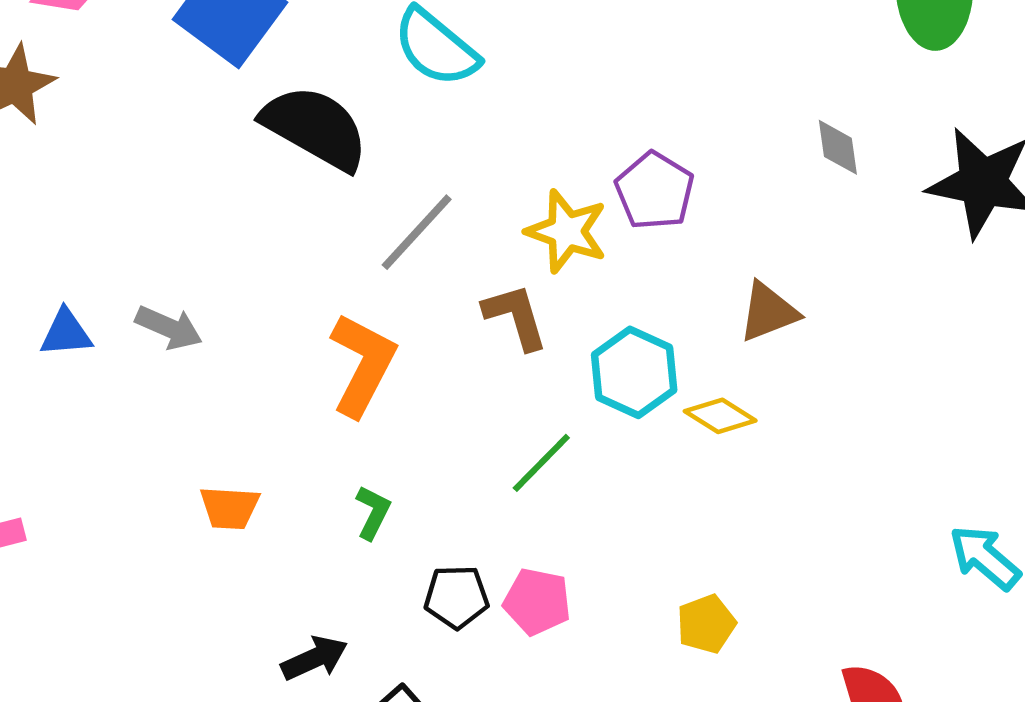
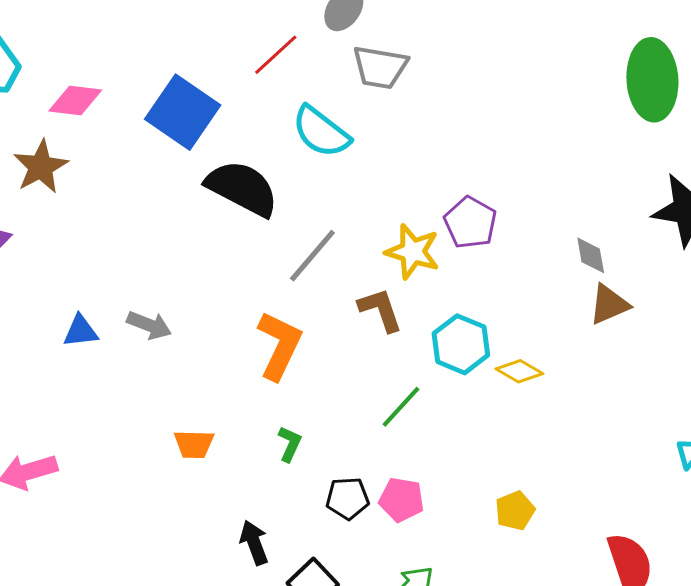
gray diamond: (838, 147) -> (591, 255), moved
brown triangle: (768, 312) -> (609, 304), moved
black arrow: (314, 658) -> (254, 543), turned -84

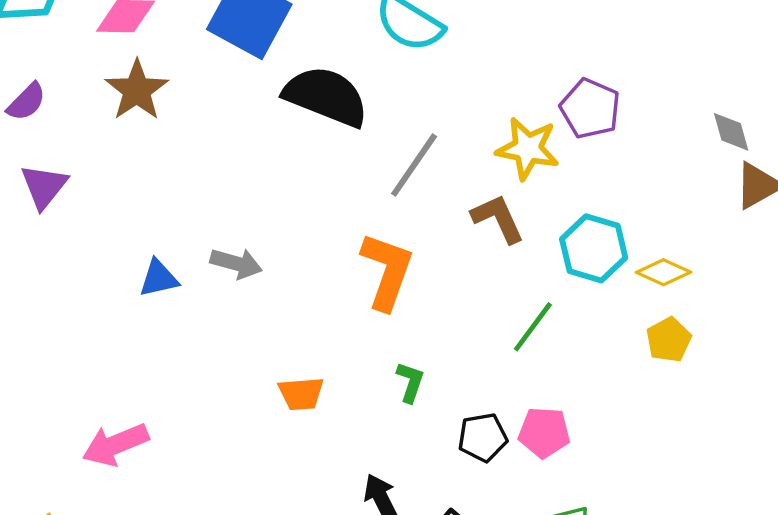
brown star: (41, 167) -> (137, 90), moved
yellow pentagon: (515, 511) -> (669, 340), moved

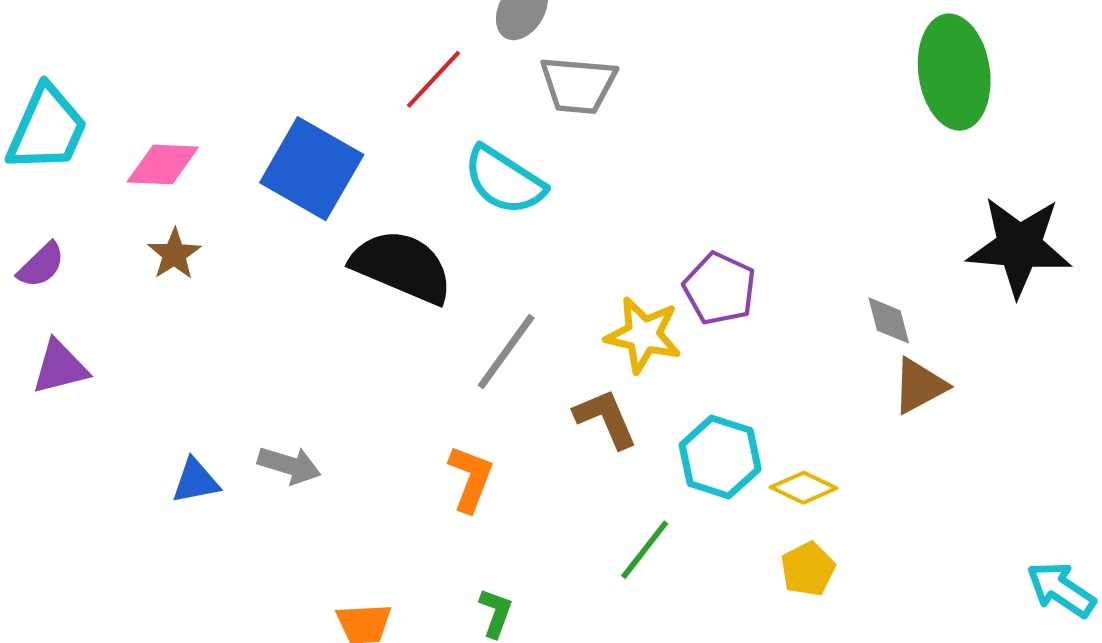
brown star: (137, 90) -> (174, 254), size x0.7
purple triangle: (44, 186) -> (60, 367), turned 36
orange L-shape: (387, 271) -> (471, 479), size x0.7

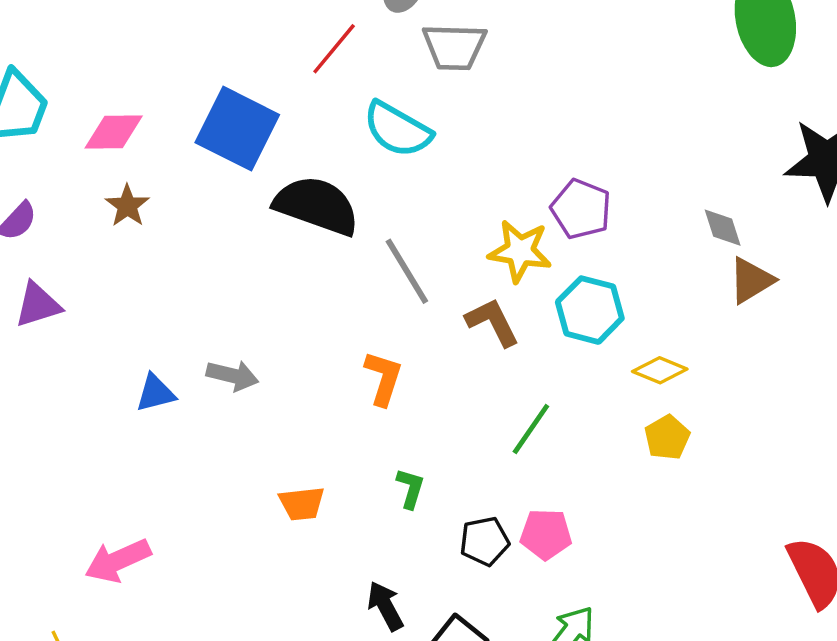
gray line: (506, 352) -> (407, 271), turned -64
cyan hexagon: (720, 457) -> (590, 310), moved

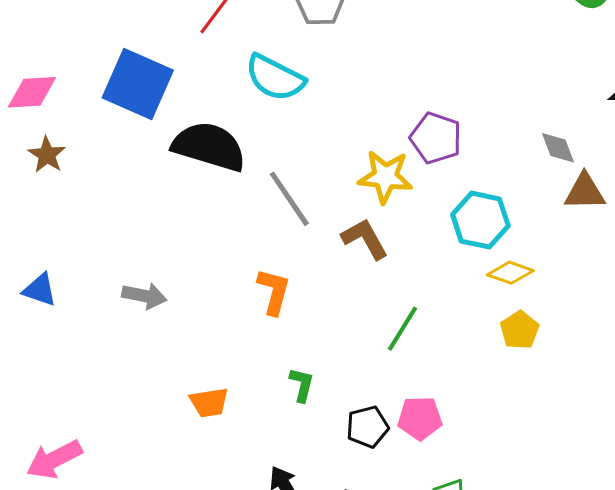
brown triangle: (751, 280) -> (585, 192), turned 33
cyan hexagon: (590, 310) -> (480, 220), moved
blue triangle: (155, 393) -> (40, 290), moved, turned 36

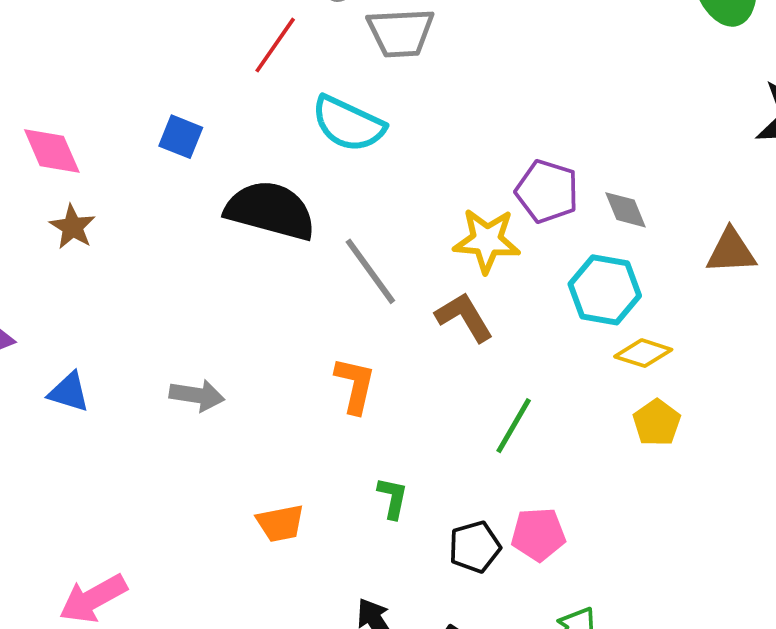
blue square: (138, 84) -> (181, 137), size x0.5
pink diamond: (32, 92) -> (52, 151), turned 72
gray diamond: (558, 148) -> (625, 210), moved

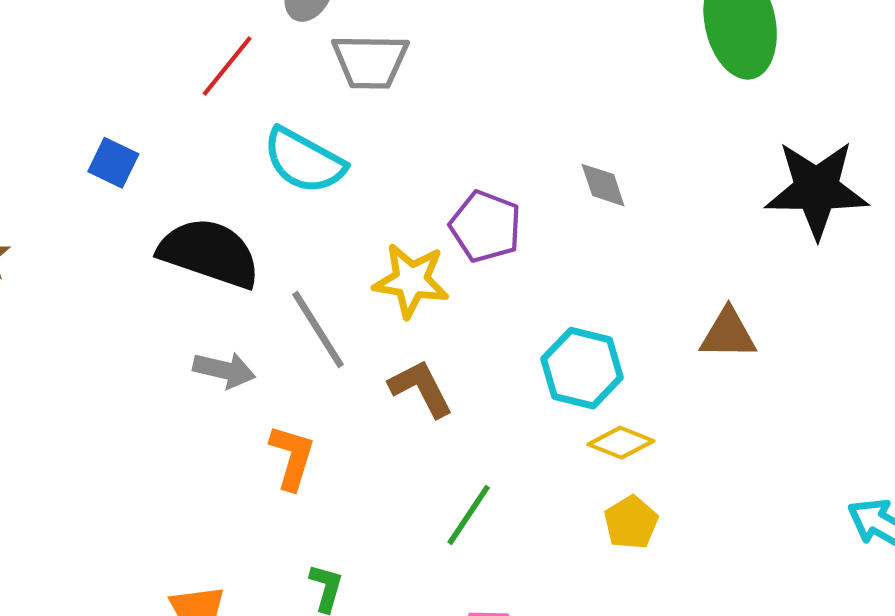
purple pentagon: (547, 191) -> (486, 226), moved
gray diamond: (625, 210) -> (603, 185), moved
yellow star: (487, 240) -> (411, 281), moved
gray arrow: (197, 395) -> (224, 370), moved

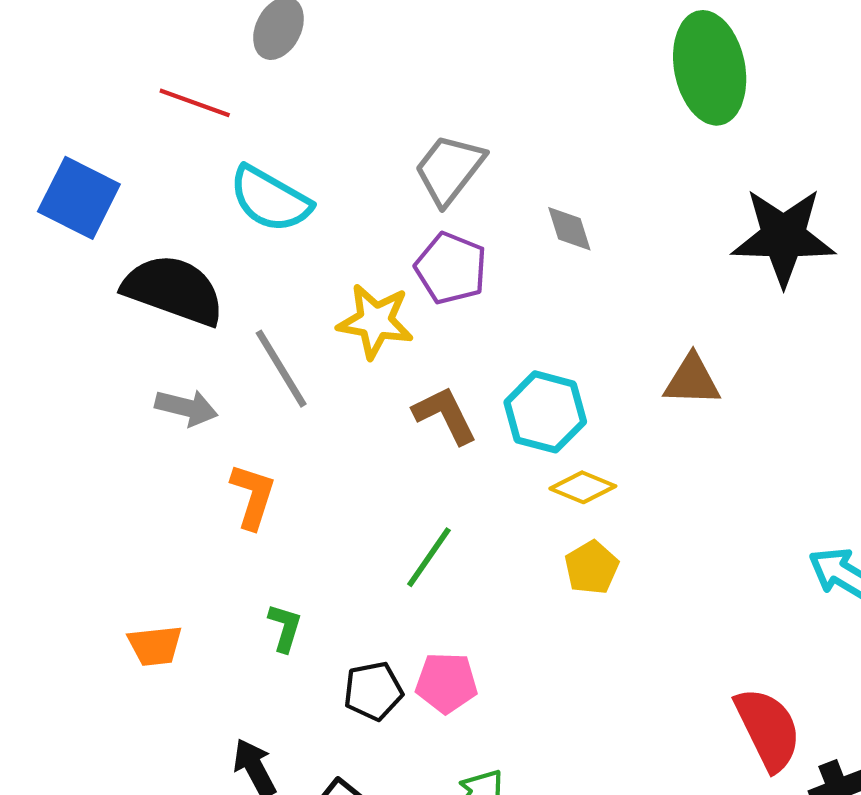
gray trapezoid: (370, 61) -> (449, 169), moved, turned 126
red line: (227, 66) -> (195, 103), turned 70
blue square: (113, 163) -> (79, 198), size x1.6
brown L-shape: (421, 388) -> (445, 415), moved

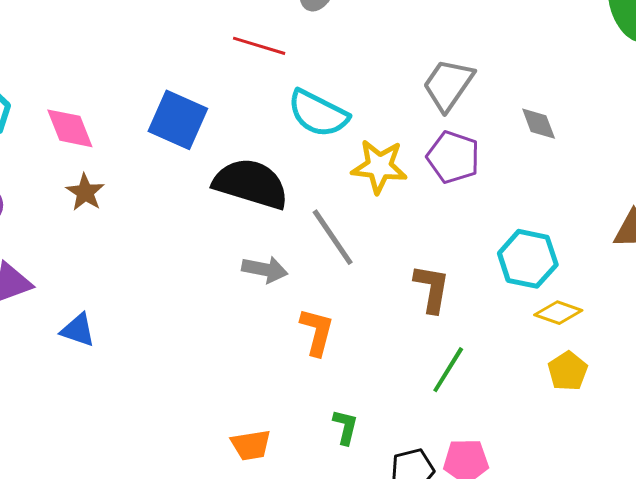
yellow star: (375, 321) -> (379, 166), moved
brown L-shape: (445, 415) -> (432, 288), moved, turned 39

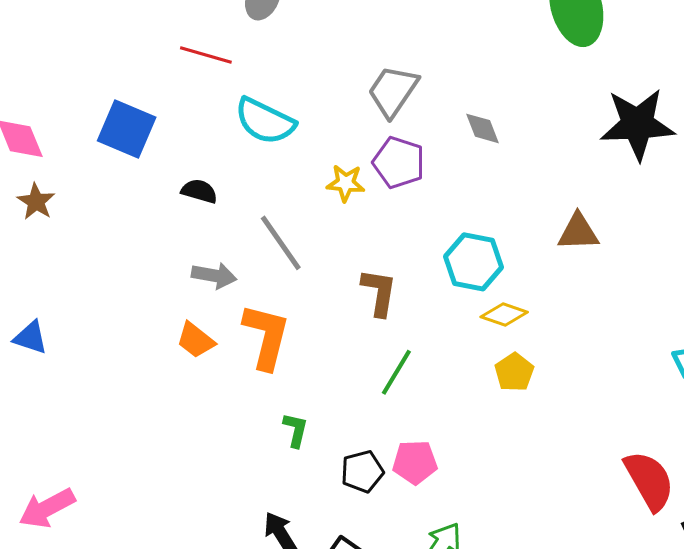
yellow star: (379, 166) -> (346, 183), moved, size x0.7
black semicircle: (251, 184) -> (199, 191), size x0.5
orange L-shape: (317, 332) -> (266, 336), size x1.4
orange trapezoid: (251, 445) -> (196, 340), moved, turned 48

